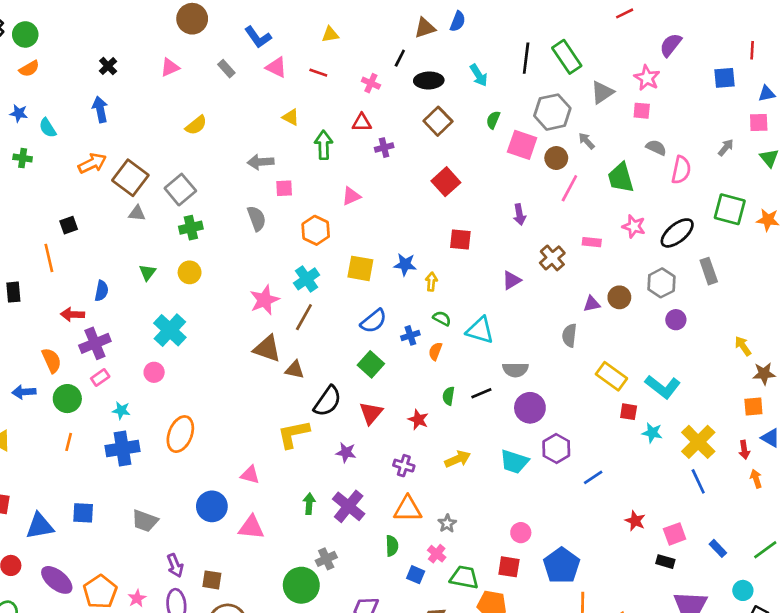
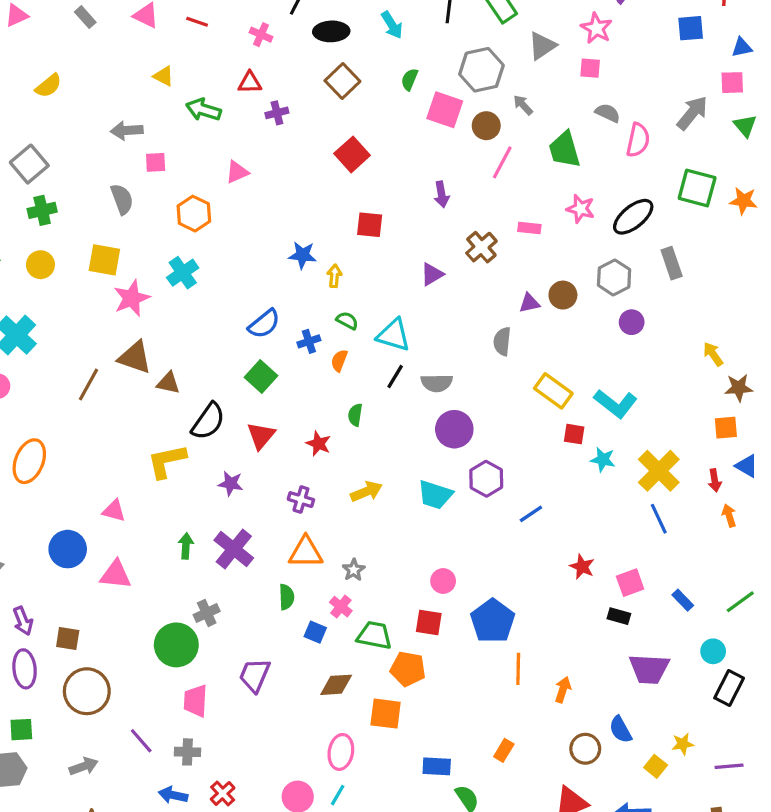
green arrow: (324, 145) -> (203, 110), turned -72
gray arrow: (726, 148) -> (692, 113), size x1.6
yellow square: (360, 268) -> (104, 260), moved
brown line: (304, 317) -> (88, 384), moved
black line: (481, 393) -> (395, 377), moved, turned -36

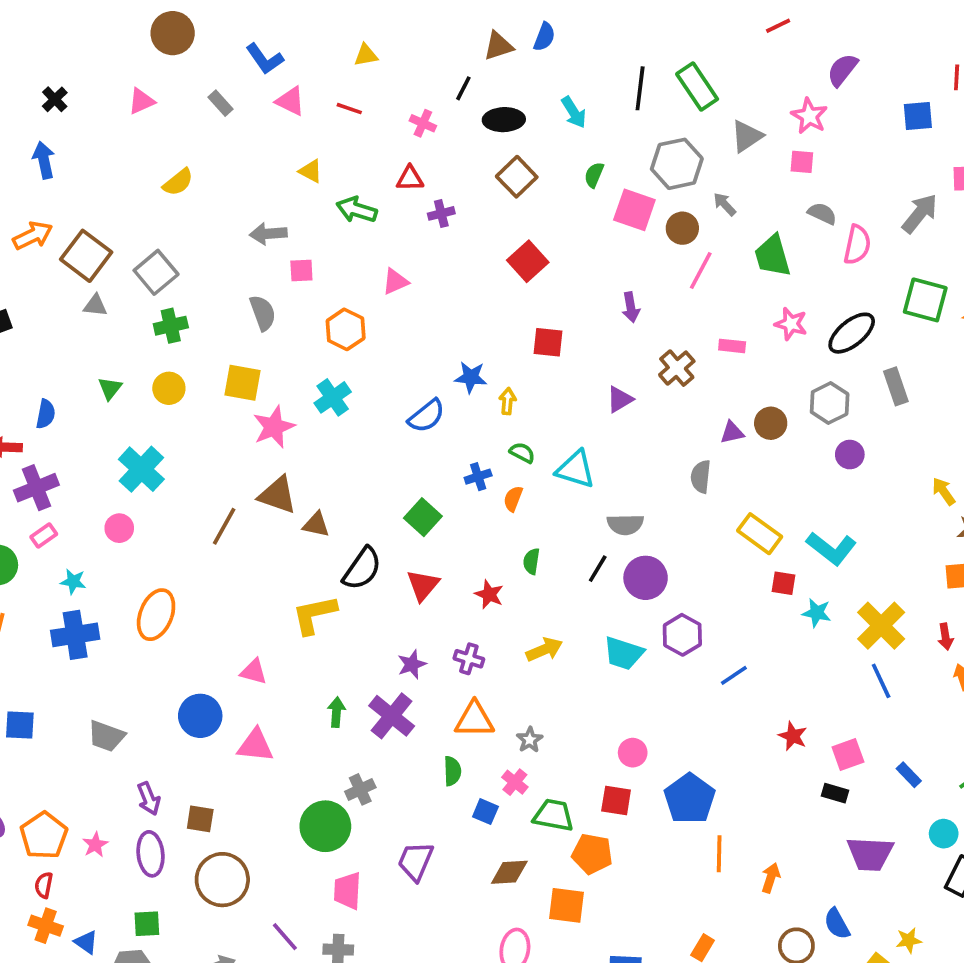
blue semicircle: (264, 324) -> (427, 416), moved
black line: (395, 377) -> (598, 569), moved
purple star: (231, 484) -> (412, 664), moved, turned -30

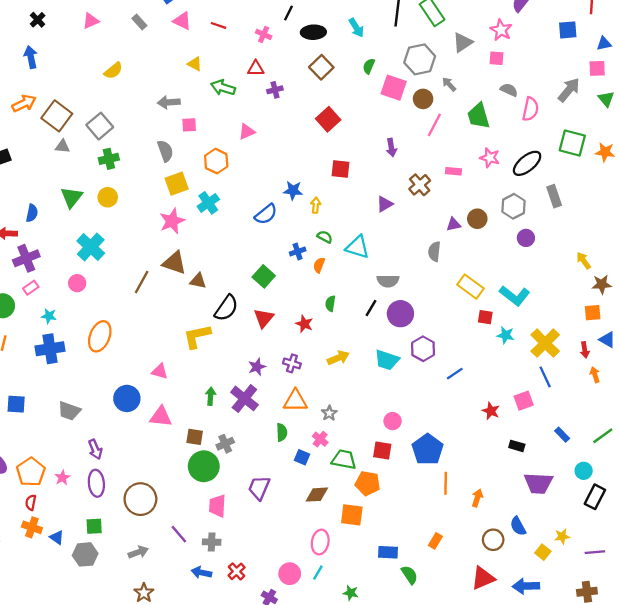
yellow square: (243, 383) -> (177, 184), moved, turned -30
green triangle: (110, 388) -> (71, 197), size x1.5
pink square: (848, 754) -> (524, 401), moved
brown square: (200, 819) -> (195, 437), moved

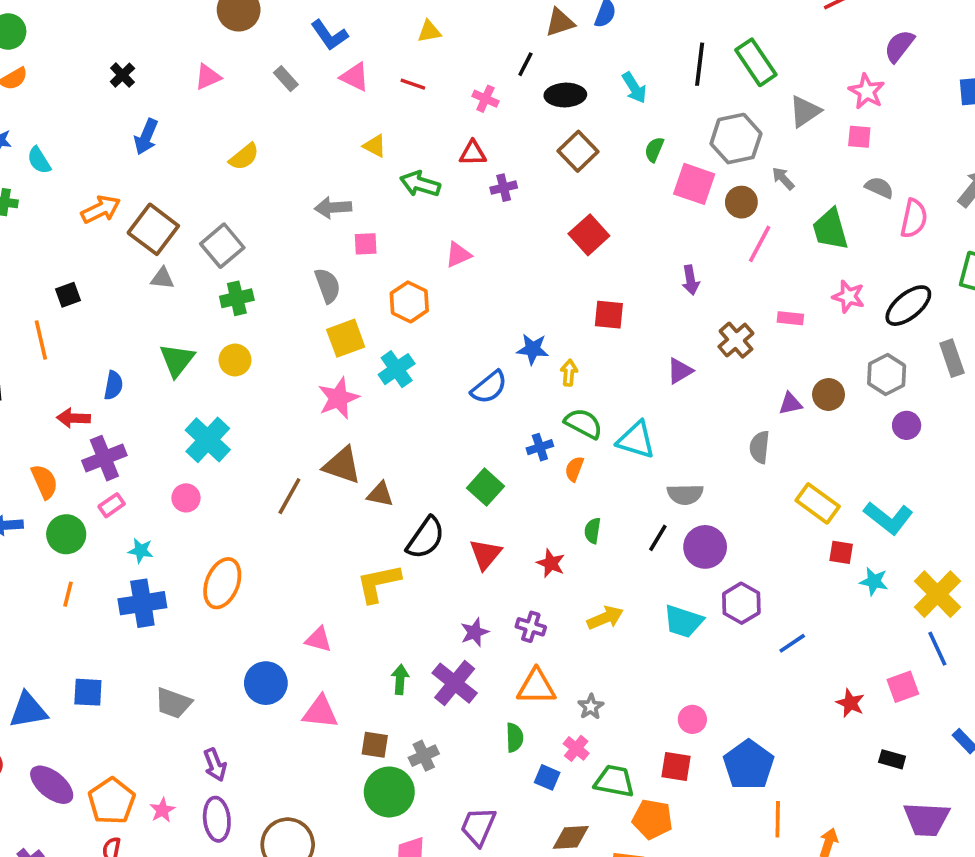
blue arrow: (31, 57) -> (146, 137), moved, turned -145
green semicircle: (325, 237) -> (583, 424), size x1.5

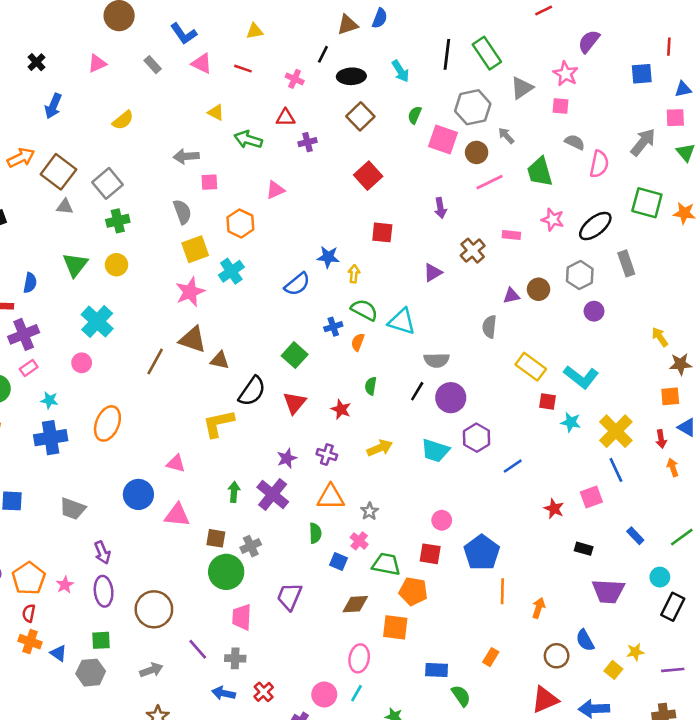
pink line: (760, 244) -> (489, 182), turned 36

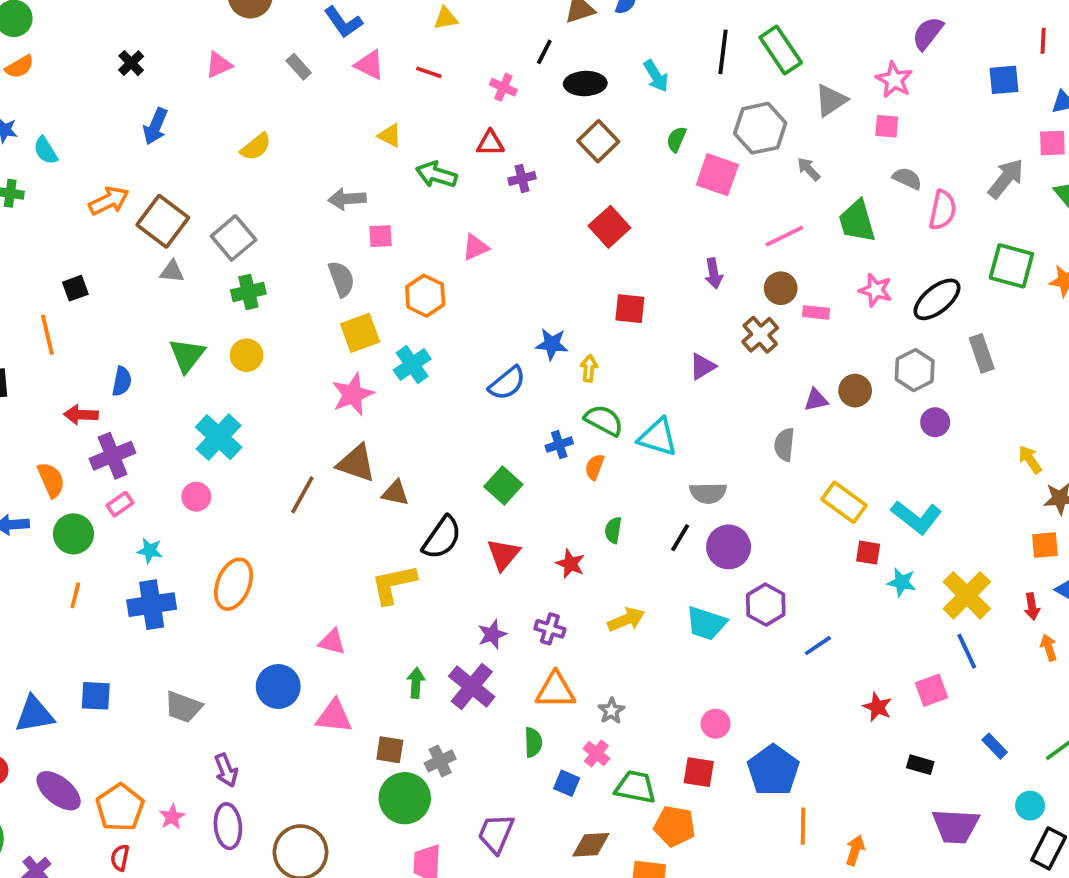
brown circle: (477, 152) -> (781, 288), moved

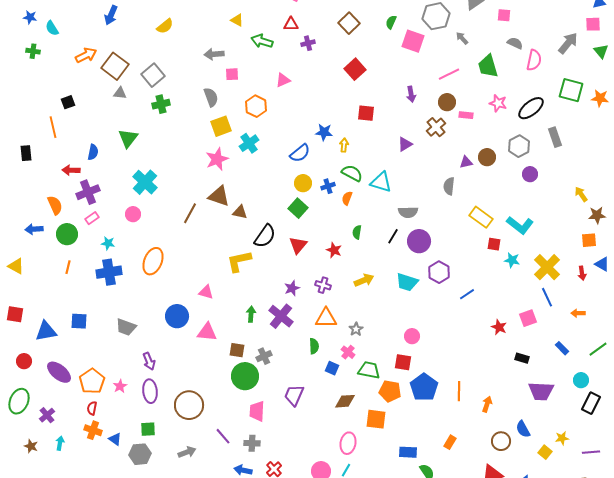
yellow circle: (247, 355) -> (303, 183), moved
orange arrow: (1049, 647) -> (578, 313), moved, turned -72
blue pentagon: (773, 770) -> (424, 387), moved

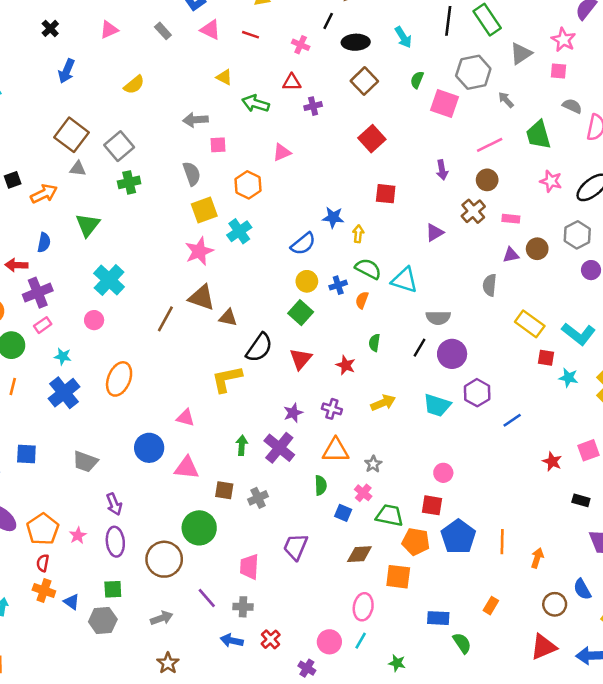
orange arrow: (86, 55) -> (44, 194), moved
pink rectangle: (466, 115) -> (511, 219), moved
blue cross: (109, 272) -> (64, 393), turned -30
green circle: (245, 376) -> (199, 528), moved

